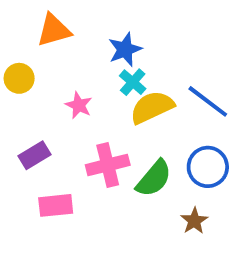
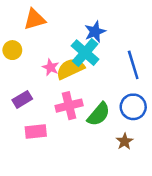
blue star: (125, 49) -> (95, 32), moved
cyan cross: (133, 82) -> (85, 53), size x1.6
blue line: (208, 101) -> (133, 65), turned 36
yellow semicircle: (152, 107) -> (70, 69), moved

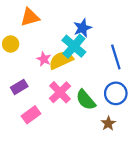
pink cross: (69, 106) -> (60, 92), turned -30
green semicircle: (99, 114) -> (86, 100), turned 100
pink rectangle: (36, 131) -> (31, 115), turned -30

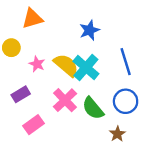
cyan cross: (74, 46) -> (86, 67), moved
pink star: (44, 59) -> (37, 64), moved
yellow semicircle: (61, 60) -> (66, 65), turned 65

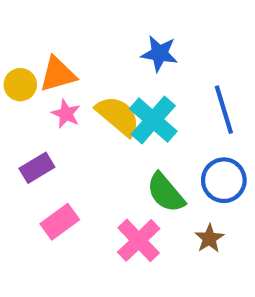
orange triangle: (32, 19) -> (58, 74), moved
blue star: (89, 30) -> (159, 54), turned 30
pink cross: (65, 100) -> (139, 240), moved

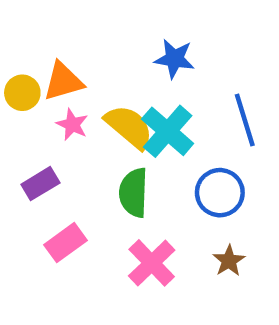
blue circle: (224, 180) -> (220, 193), moved
green semicircle: (166, 193) -> (134, 193), moved, turned 42

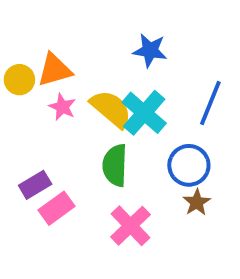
blue line: (245, 120) -> (210, 103), turned 39
purple rectangle: (40, 184) -> (35, 185), moved
brown star: (229, 261) -> (197, 202), moved

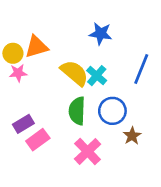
pink star: (62, 107) -> (18, 73), moved, turned -30
cyan cross: (144, 113) -> (97, 76), size x0.7
blue circle: (189, 165) -> (112, 111), moved

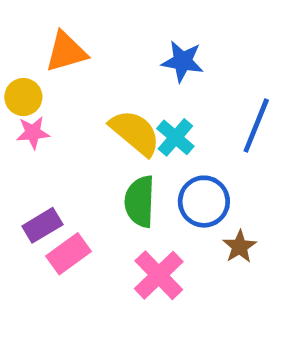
orange triangle: (36, 47) -> (66, 52), moved

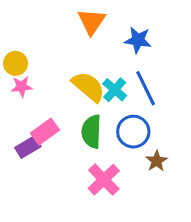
orange triangle: (66, 52) -> (91, 22), moved, turned -40
blue star: (183, 61) -> (138, 40), moved
blue line: (256, 126) -> (146, 88), moved, turned -48
pink rectangle: (69, 254) -> (45, 132), moved

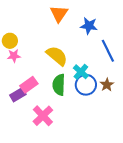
blue line: (146, 88) -> (108, 51), moved
cyan cross: (115, 90) -> (81, 72), moved
brown star: (157, 161) -> (107, 85), moved
pink cross: (104, 180) -> (43, 116), moved

